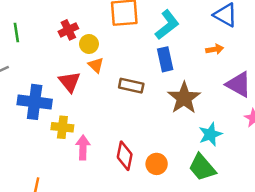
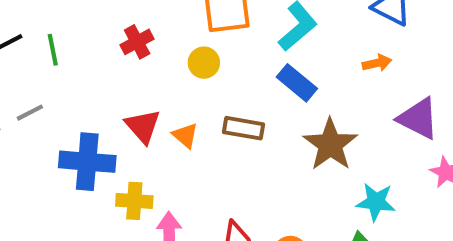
yellow circle: (89, 44) -> (204, 63), moved
blue rectangle: (165, 59) -> (297, 83), turned -35
orange triangle: (96, 65) -> (185, 135), moved
cyan star: (210, 134) -> (376, 202), turned 30

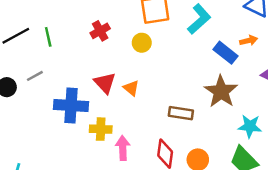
blue rectangle: (297, 83) -> (225, 53), moved
brown rectangle: (243, 128) -> (181, 113), moved

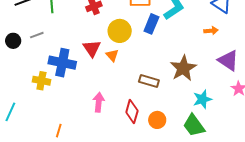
yellow circle: (142, 43) -> (120, 31), moved, size x1.5
blue rectangle: (225, 53) -> (151, 24), moved, turned 66
cyan star: (250, 126) -> (202, 99), turned -30
yellow cross: (101, 129) -> (41, 81), moved

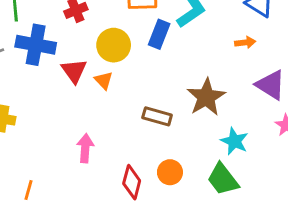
blue cross: (62, 63) -> (36, 45), moved
cyan star: (202, 99) -> (234, 141), turned -30
red diamond: (132, 111) -> (132, 182), moved

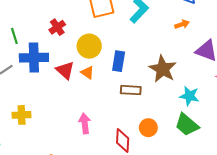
blue rectangle: (159, 34) -> (119, 61), moved

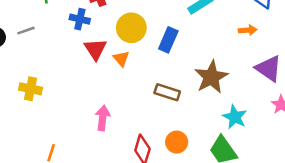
blue cross: (34, 58) -> (80, 19), moved, size x0.6
blue rectangle: (119, 61) -> (168, 40), moved

